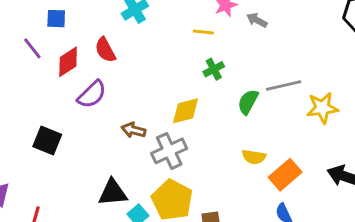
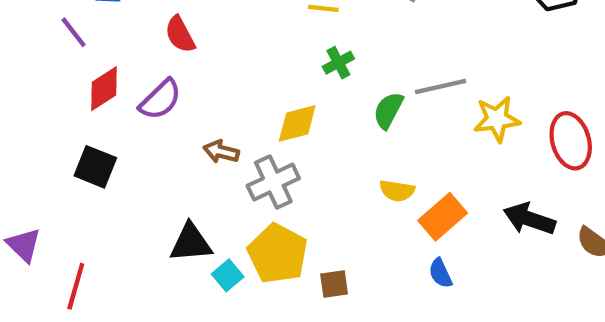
red diamond: (68, 62) -> (104, 89), moved

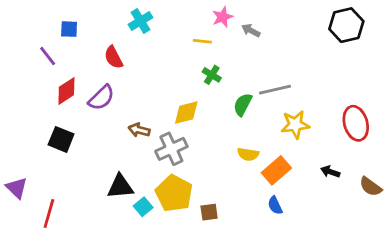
green cross: (338, 63) -> (212, 75), turned -30
yellow star: (497, 119) -> (295, 125), moved
black arrow: (529, 219) -> (330, 172), size x0.6

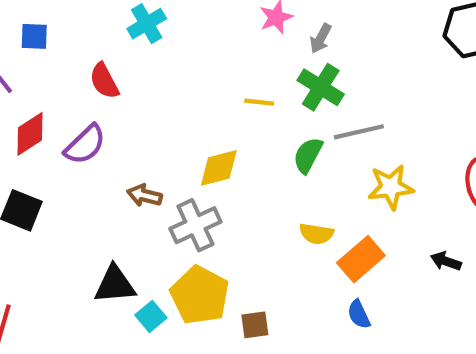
gray arrow: (251, 30) -> (321, 38), turned -90
yellow line: (202, 41) -> (259, 102), moved
green cross: (212, 75) -> (321, 87), moved, size x1.5

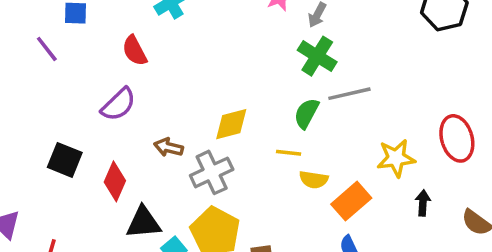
yellow line: (259, 102) -> (289, 153), moved
red diamond: (30, 134) -> (115, 181), moved, turned -33
yellow star: (391, 187) -> (396, 158), moved
black arrow: (446, 261) -> (423, 203), turned 75

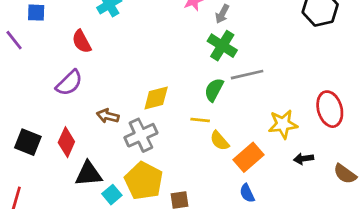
black square: (65, 160) -> (28, 142), moved
yellow semicircle: (314, 180) -> (219, 141), turned 40
black arrow: (423, 203) -> (304, 159), turned -102

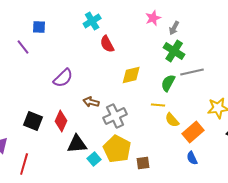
red semicircle: (82, 41) -> (107, 44), moved
yellow diamond: (156, 98) -> (131, 75), moved

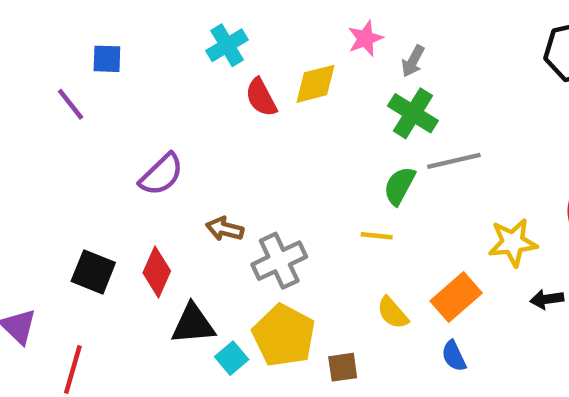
yellow diamond: (131, 75) -> (315, 84), moved
yellow semicircle: (172, 120) -> (393, 313), moved

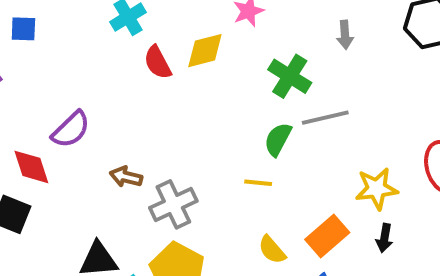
gray arrow: (413, 61) -> (345, 35), moved, turned -32
red diamond: (157, 272) -> (31, 167), moved, turned -42
black arrow: (547, 299) -> (384, 238), moved, turned -72

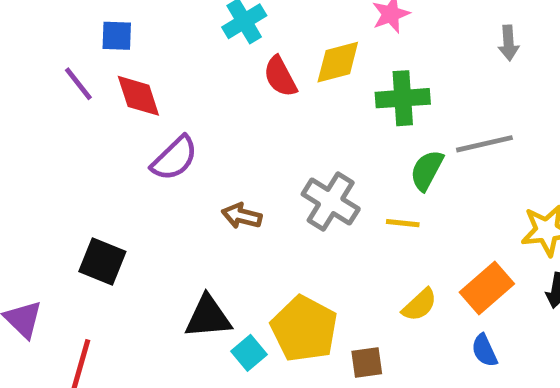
green cross: (290, 76) -> (403, 98), moved, turned -36
red diamond: (31, 167) -> (138, 96), moved
gray cross: (173, 204) -> (331, 201), moved, turned -33
yellow semicircle: (272, 250) -> (420, 305), turned -92

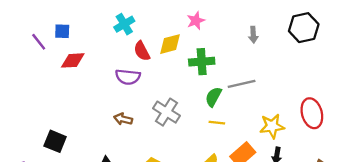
purple line: (78, 84) -> (39, 42), moved
red diamond: (138, 96) -> (73, 60), turned -75
purple semicircle: (174, 158) -> (128, 77), moved, turned 50
yellow line: (403, 223) -> (217, 123), moved

